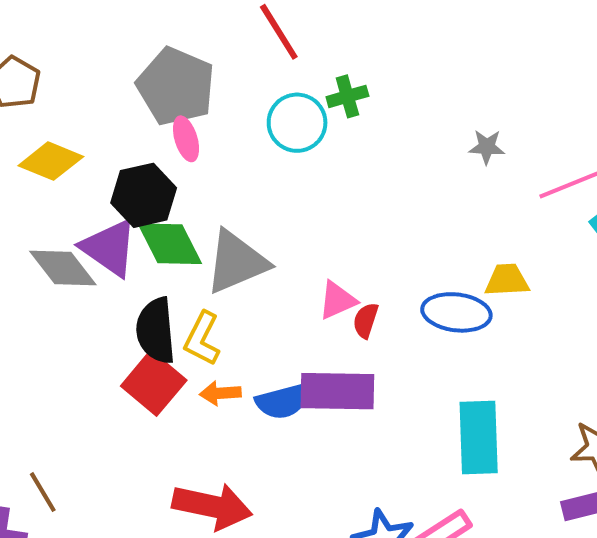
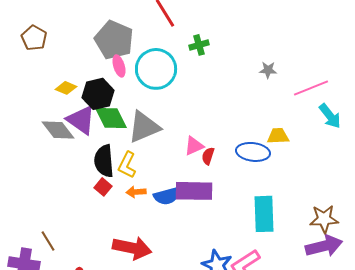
cyan circle: (297, 123) -> (156, 69), moved, size x1.4
yellow diamond: (51, 161) -> (66, 88), moved, size x0.7
red square: (154, 383) -> (103, 187), size x0.6

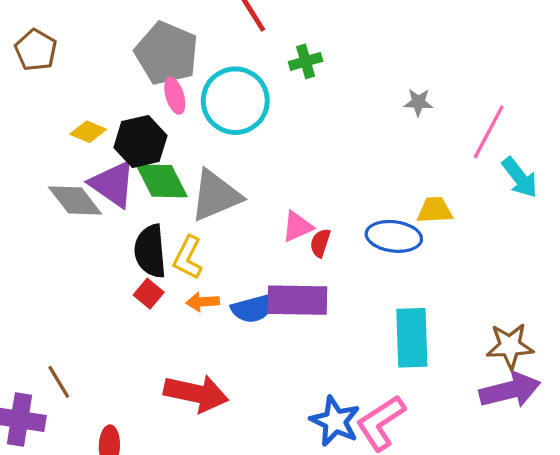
pink line: (311, 88) -> (489, 132), turned -40

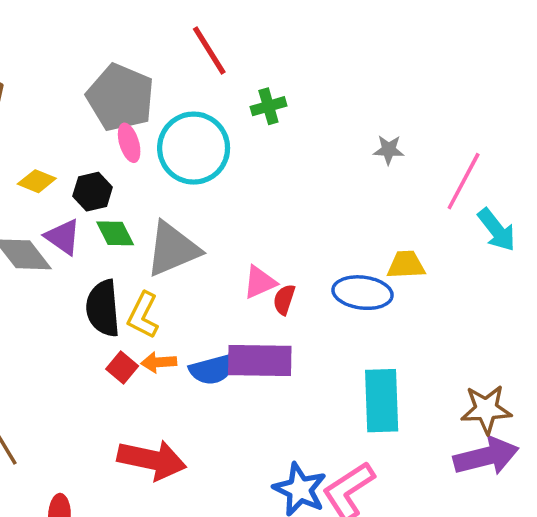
black hexagon: (140, 142) -> (93, 192), size x0.7
green diamond: (162, 181) -> (115, 233), size x0.7
purple triangle: (113, 184) -> (63, 237), size x0.7
red square: (149, 294) -> (122, 367), moved

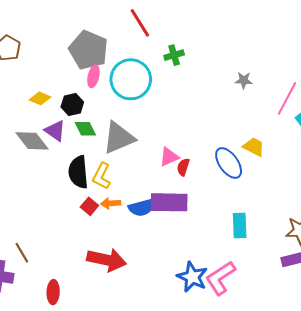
pink ellipse: (129, 143) -> (93, 76), turned 30
yellow trapezoid: (406, 265) -> (254, 147), turned 30
blue ellipse: (362, 293) -> (229, 163), turned 48
cyan rectangle: (382, 401) -> (240, 226), size x0.7

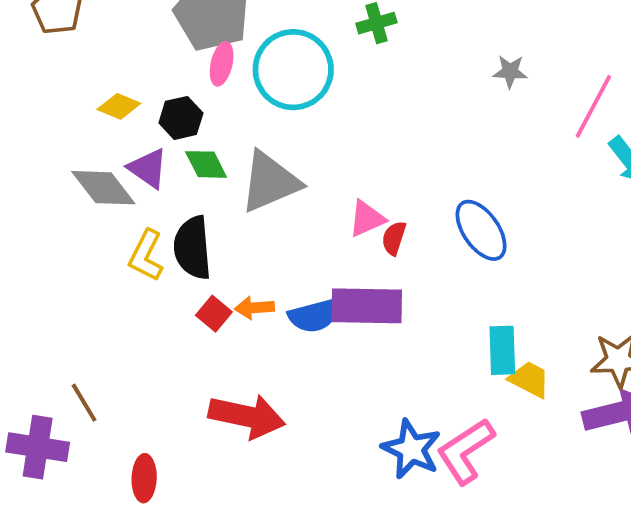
yellow trapezoid: (254, 147) -> (529, 379), moved
yellow L-shape: (102, 176) -> (146, 255), moved

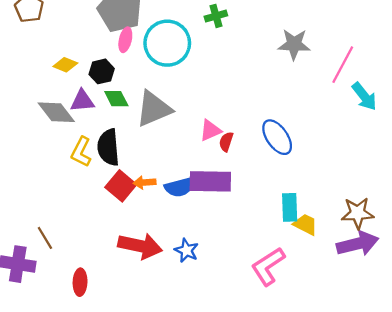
gray star: (510, 72) -> (294, 44), size x1.6
purple triangle: (148, 168) -> (82, 101), turned -40
red square: (214, 314) -> (121, 186), size x1.5
blue star: (411, 449) -> (186, 250), moved, size x0.7

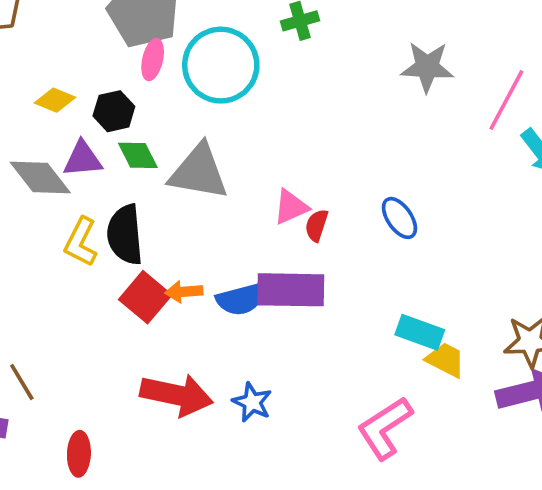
gray triangle: (154, 109) -> (199, 172), turned 33
blue ellipse: (277, 137) -> (399, 218), size x0.7
cyan rectangle: (290, 207) -> (420, 332), turned -68

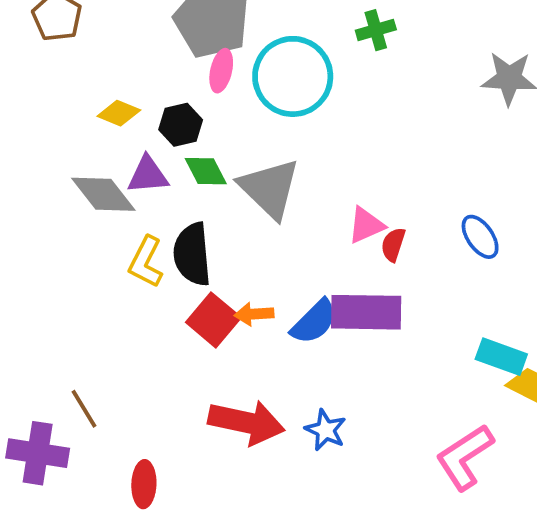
gray triangle: (199, 172) -> (270, 189), turned 34
blue semicircle: (241, 299) -> (314, 322), turned -30

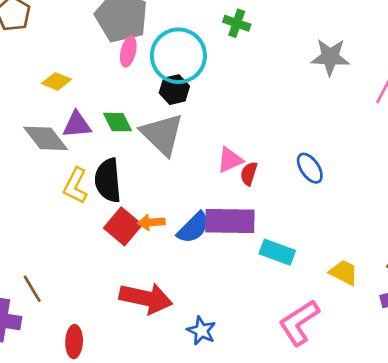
green cross: (376, 30) -> (237, 23), turned 35
black hexagon: (181, 125) -> (174, 90), moved
cyan rectangle: (501, 357) -> (277, 252), moved
blue star: (326, 430) -> (201, 331), moved

